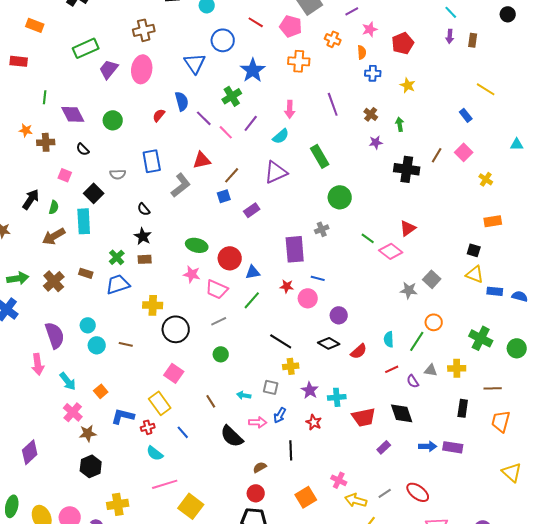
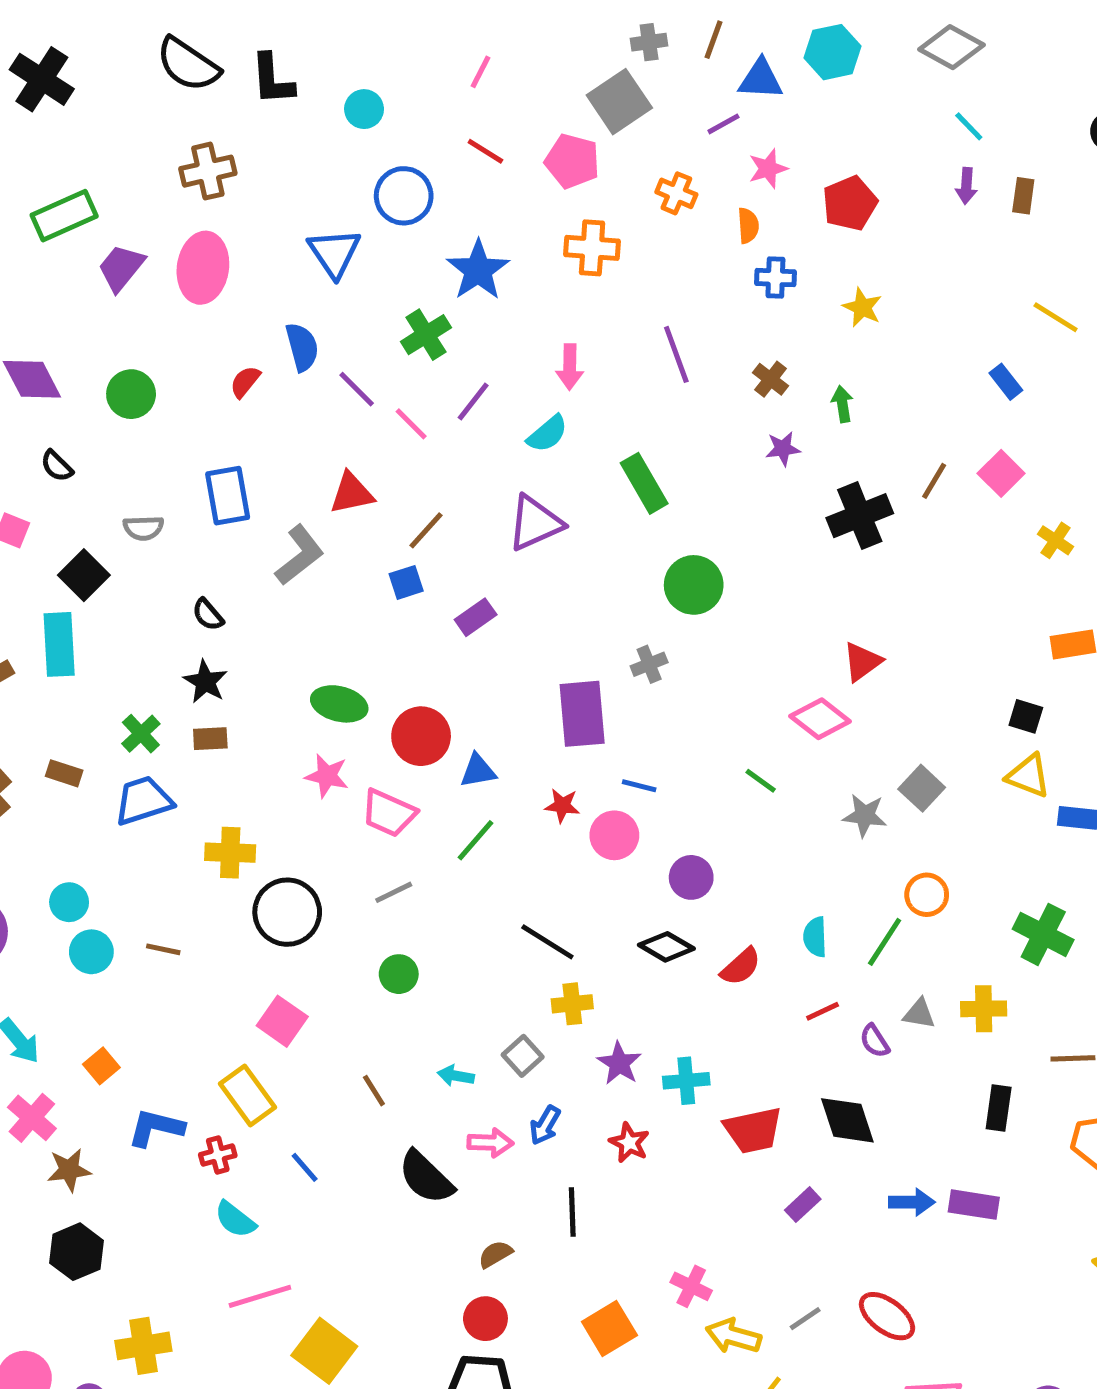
black cross: (407, 169) -> (860, 516), turned -30
green line: (368, 238) -> (761, 781), moved
gray square: (271, 387) -> (523, 1056), turned 35

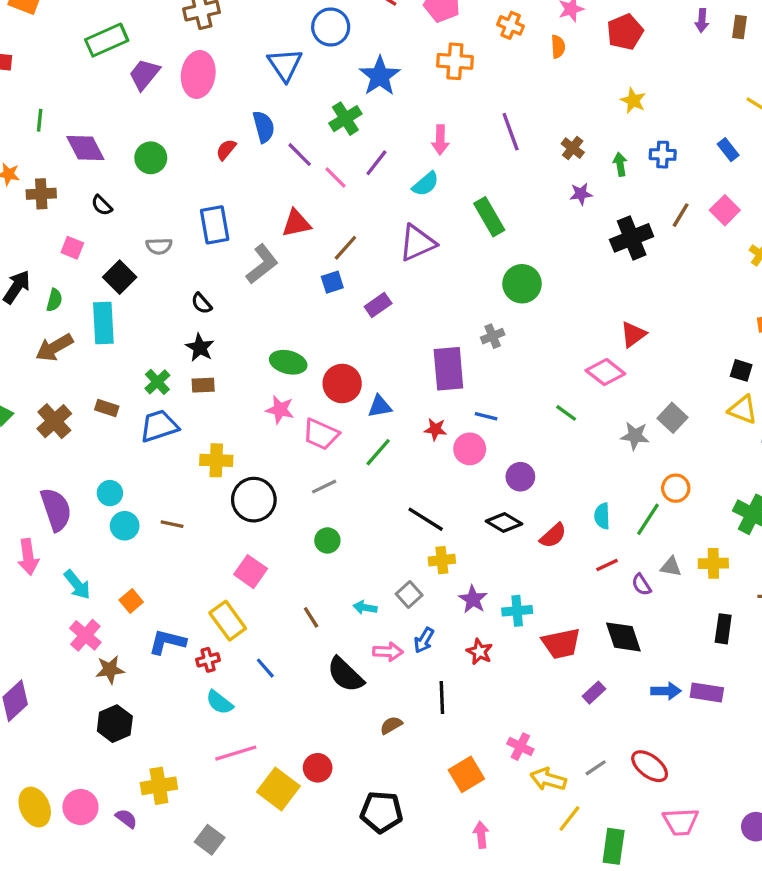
blue cross: (775, 278) -> (663, 155), moved
red circle: (485, 1319) -> (318, 768), moved

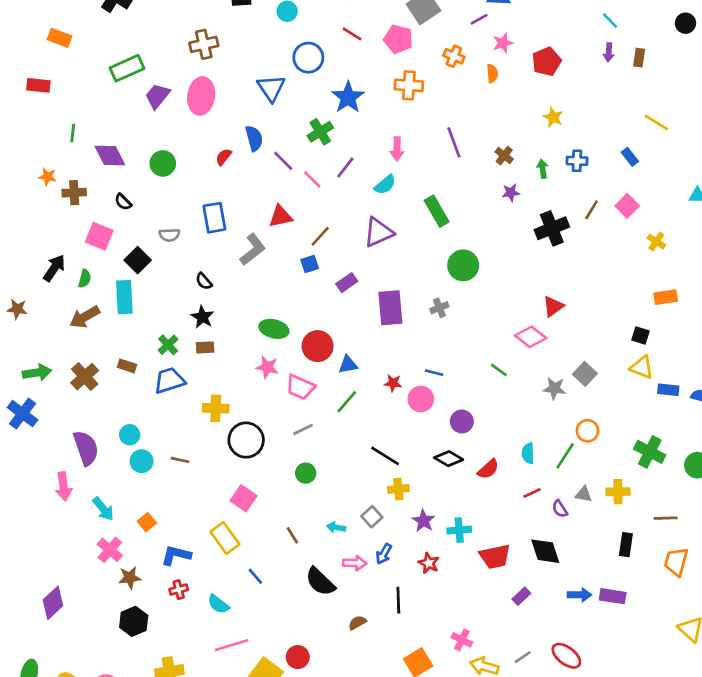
pink square: (72, 248) -> (99, 236), size x1.5
purple rectangle: (448, 369) -> (390, 308), moved
red cross: (208, 660) -> (179, 590), moved

